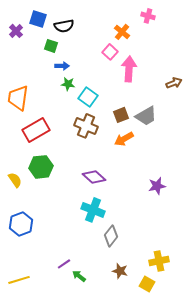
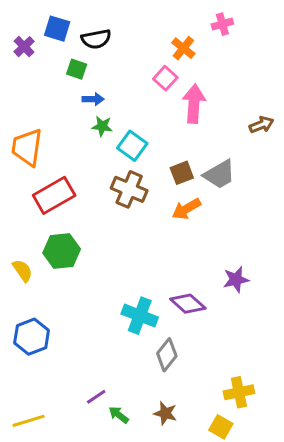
pink cross: (148, 16) -> (222, 24), turned -32
purple diamond: (94, 177) -> (188, 304), moved
brown star: (120, 271) -> (165, 413), moved

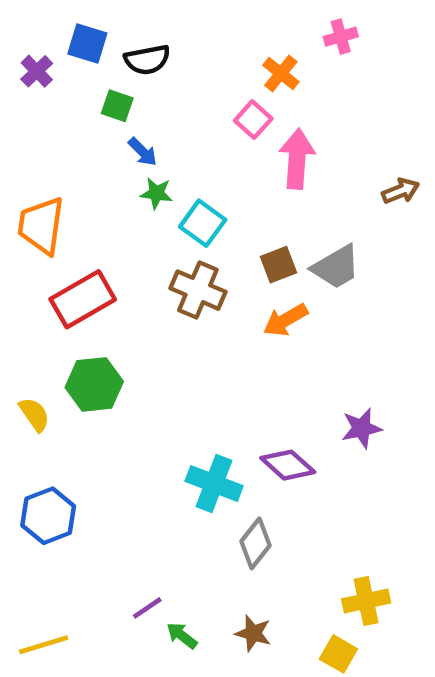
blue arrow: (93, 99) -> (143, 152), turned 45

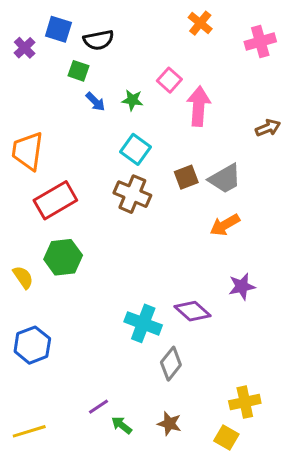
pink cross: (341, 37) -> (260, 42), moved, size x1.4
orange cross: (281, 73) -> (200, 23), moved
green star: (156, 193) -> (132, 100), moved
orange arrow: (285, 320) -> (225, 225), moved

